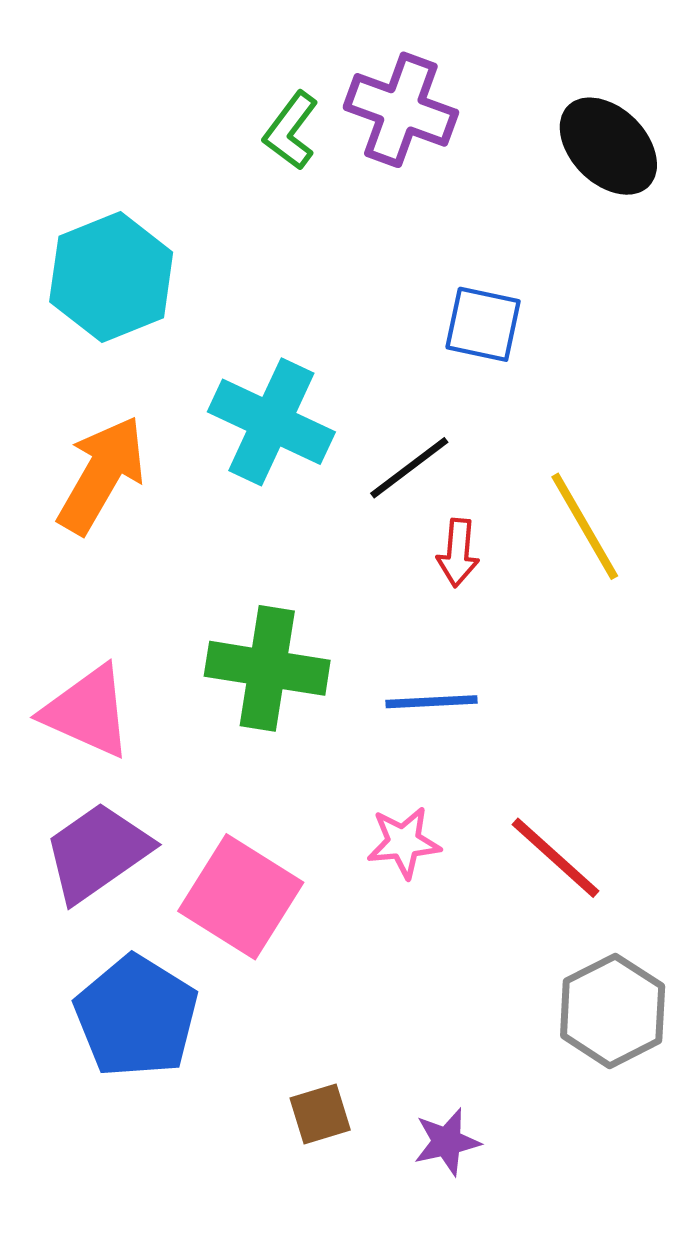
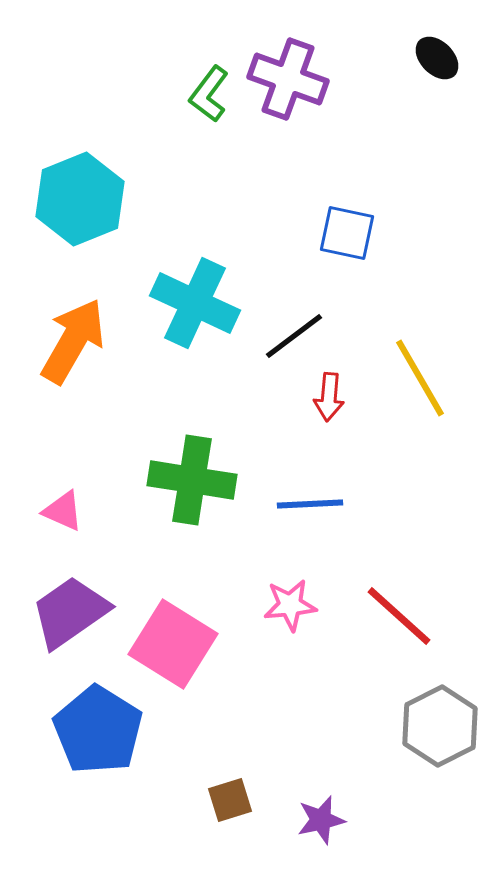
black ellipse: (608, 146) -> (437, 58), moved, size x0.6
pink triangle: (88, 712) -> (63, 511), size x0.6

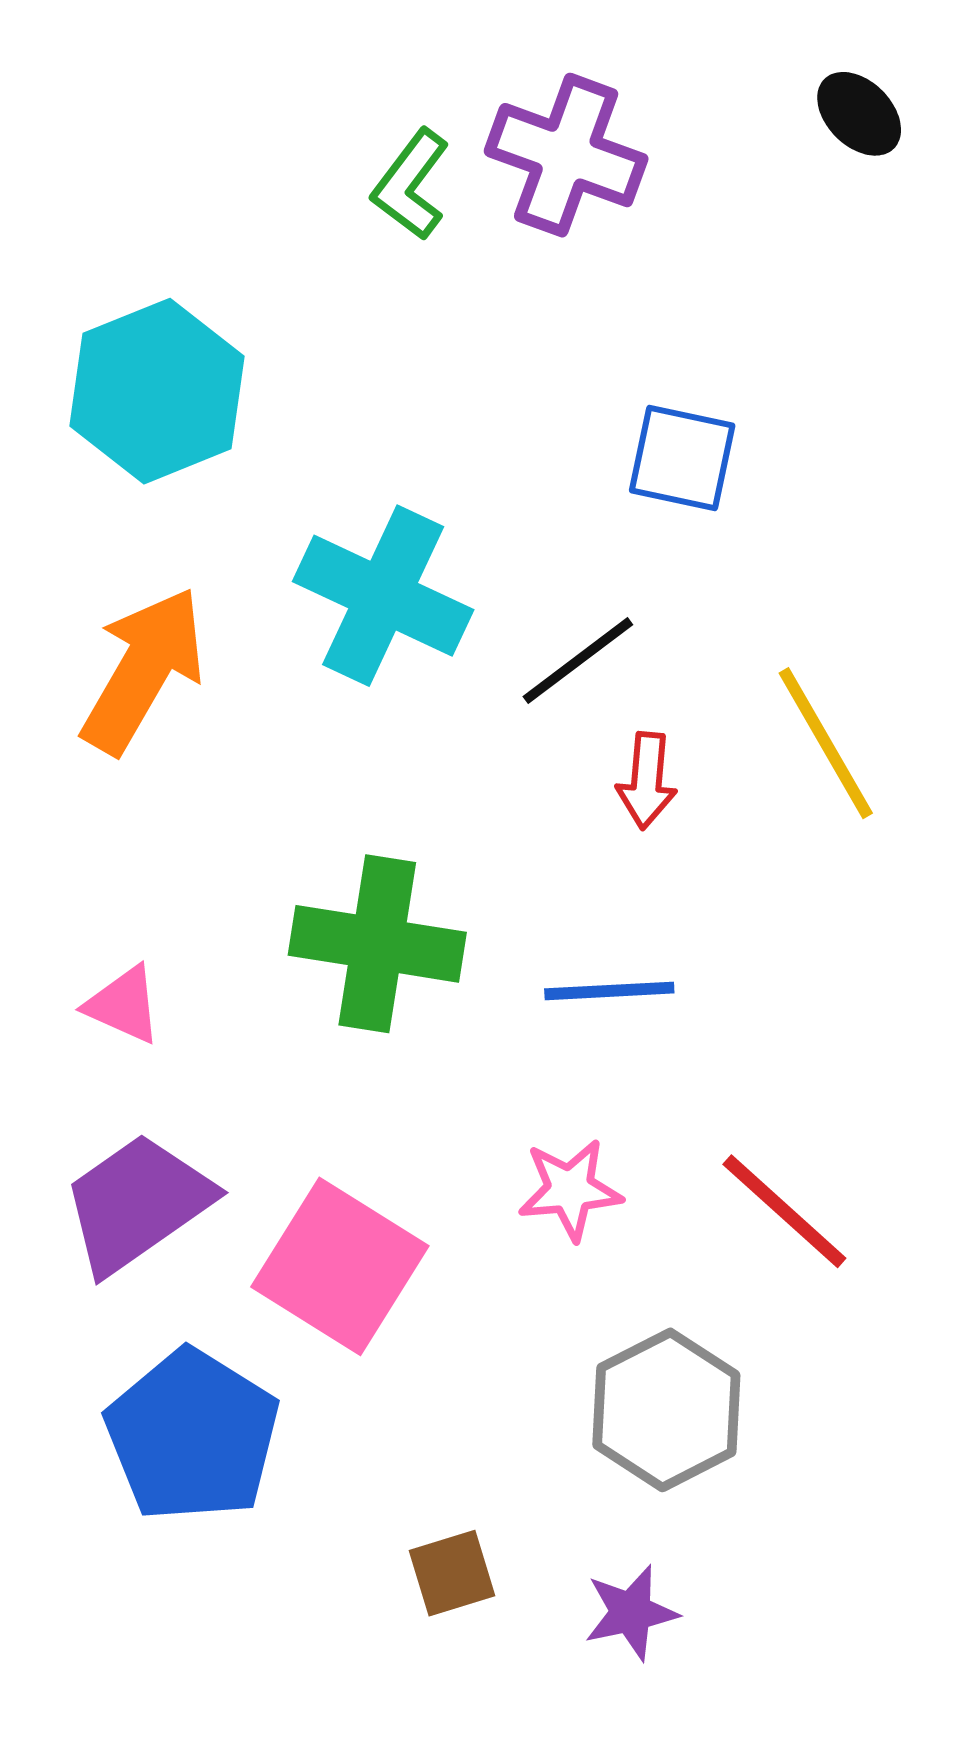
gray hexagon: (440, 726) -> (666, 1410), moved

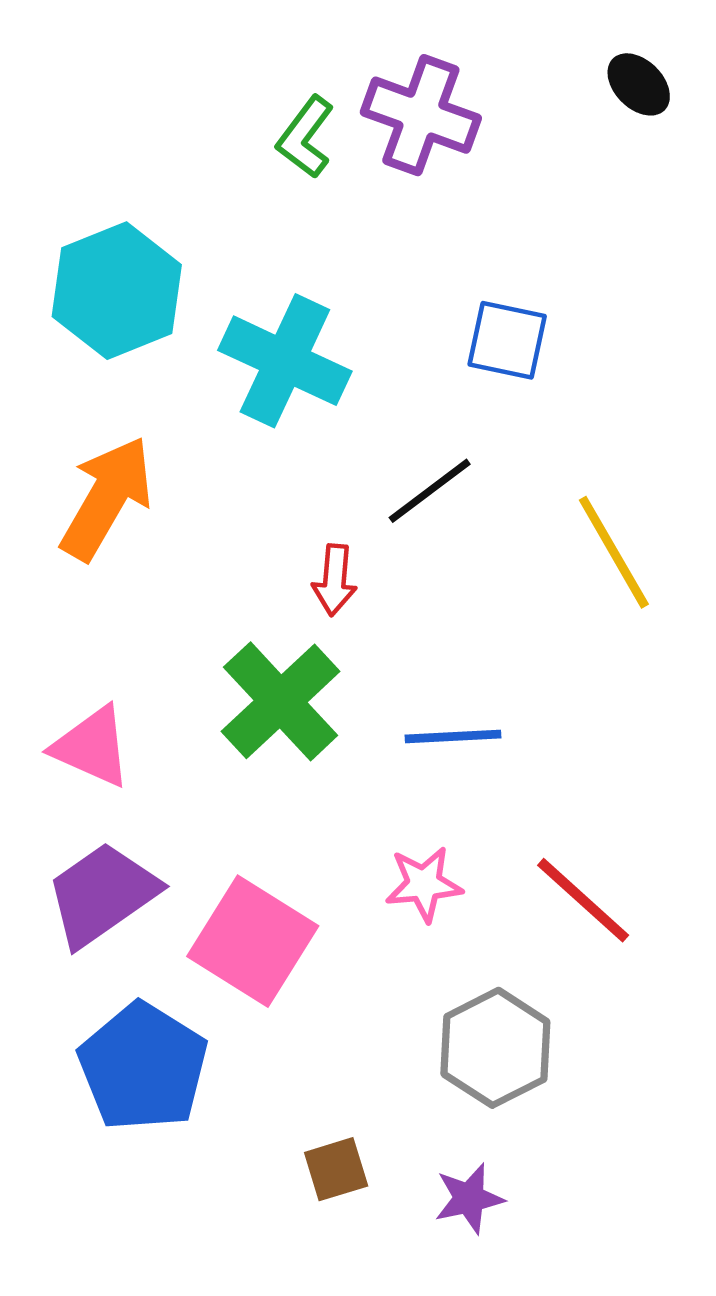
cyan cross: (383, 596) -> (285, 361), moved
red arrow: (647, 781) -> (335, 580), moved
green cross: (377, 944) -> (281, 701), turned 38
pink triangle: (124, 1005) -> (92, 747), size x1.4

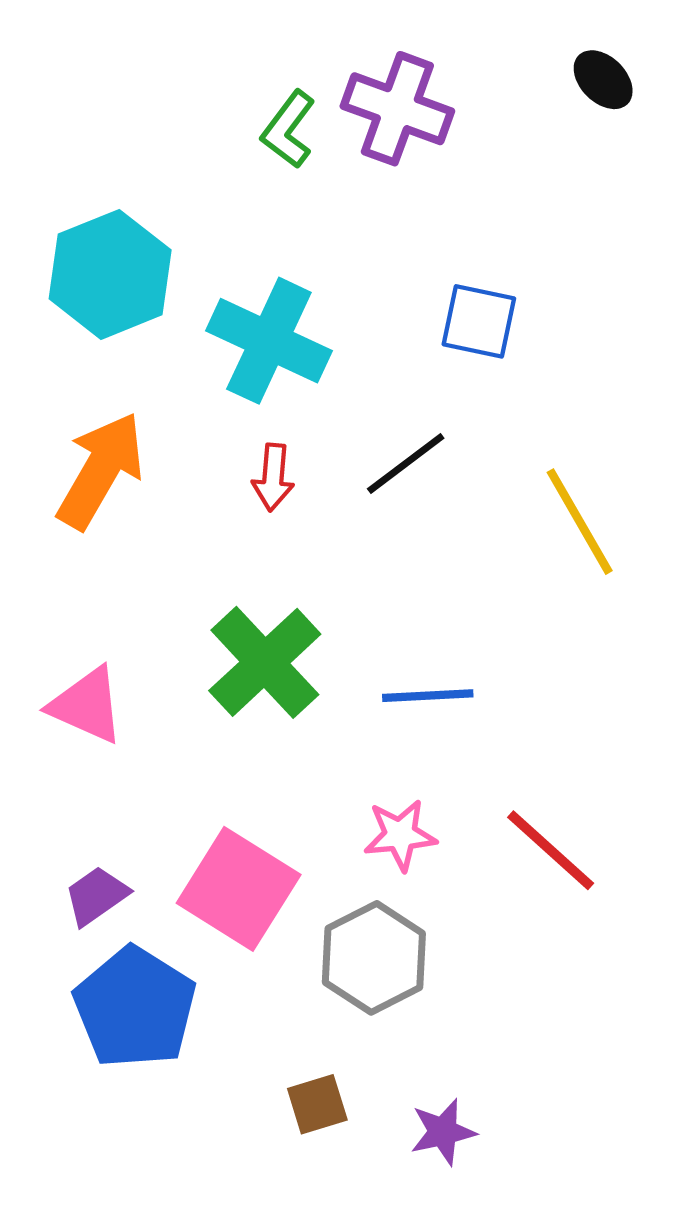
red arrow: (335, 580) -> (273, 477), moved
purple trapezoid: (102, 894) -> (96, 896), moved, size x0.6
gray hexagon: (495, 1048) -> (374, 958), moved

